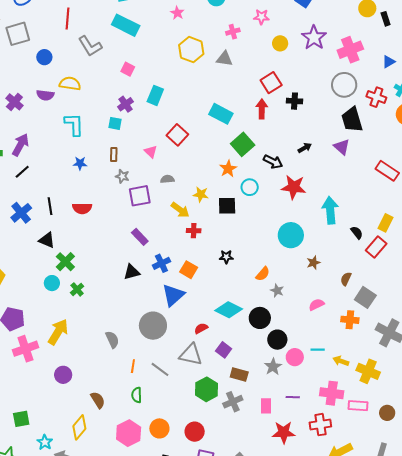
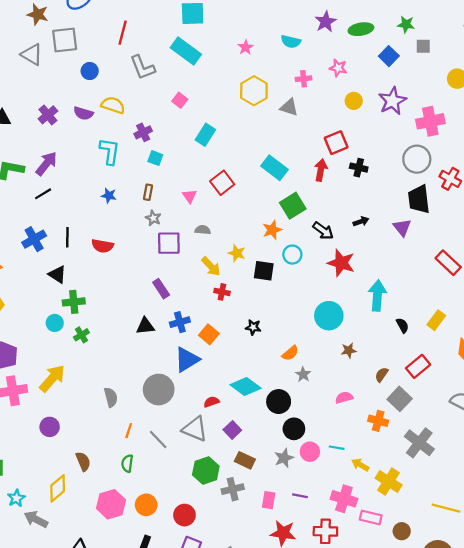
purple cross: (126, 104) -> (143, 132), moved
red rectangle: (376, 247) -> (418, 366), moved
green cross: (65, 262) -> (74, 302), turned 30

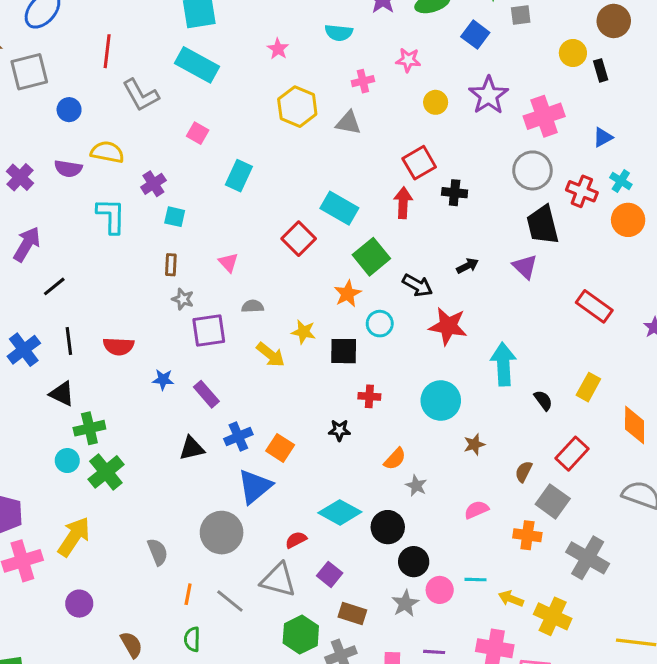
red square: (222, 183) -> (299, 239), moved
black line: (43, 194) -> (54, 286), moved
blue star: (109, 196) -> (163, 380), moved
red cross: (222, 292) -> (369, 396), moved
green cross: (81, 335) -> (106, 472), size x1.6

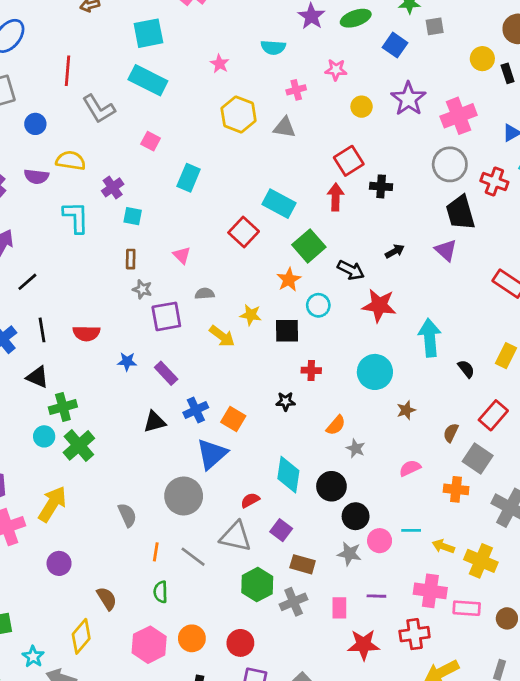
cyan diamond: (340, 512) -> (288, 475), turned 72
gray star: (405, 603) -> (349, 554), turned -30

